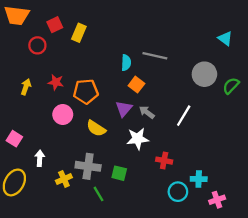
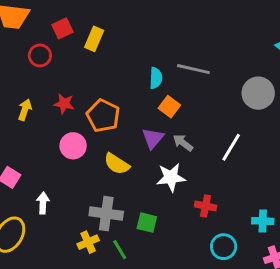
orange pentagon: (86, 91) -> (103, 116), turned 30
yellow cross: (64, 179) -> (88, 242), moved
cyan cross: (199, 179) -> (263, 221), moved

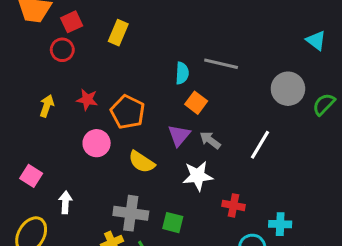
red square: (63, 28) -> (72, 22), moved
cyan cross: (263, 221) -> (280, 224), moved

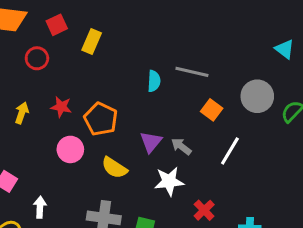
red square: (72, 22) -> (57, 25), moved
orange square: (196, 103) -> (212, 110), moved
red cross: (234, 205) -> (204, 210), turned 35

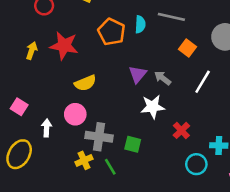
red star: (61, 107) -> (64, 46), size x1.6
orange pentagon: (101, 119) -> (111, 32), moved
pink circle: (70, 149) -> (75, 114), moved
yellow semicircle: (114, 168) -> (85, 83), moved, turned -55

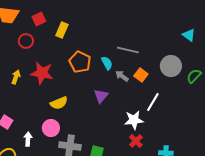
cyan semicircle: (140, 24) -> (107, 63), moved, turned -32
gray arrow: (163, 78) -> (122, 76), moved
white star: (153, 107) -> (134, 120), moved

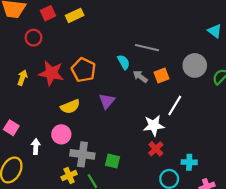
yellow rectangle: (62, 30) -> (75, 15), moved, turned 42
orange pentagon: (80, 62) -> (84, 70), moved
orange square: (141, 75) -> (161, 75), turned 32
purple triangle: (101, 96) -> (107, 101), moved

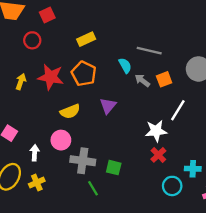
yellow rectangle: (75, 15) -> (86, 39), moved
yellow cross: (69, 176) -> (37, 182), moved

